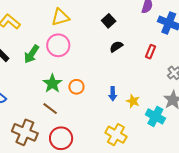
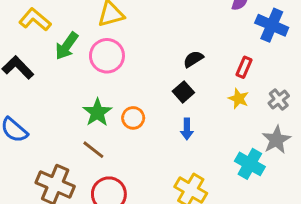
black square: (109, 21) -> (183, 92), moved
green arrow: (31, 54) -> (67, 46), moved
yellow star: (133, 101) -> (239, 99), moved

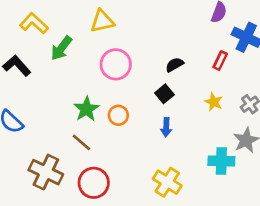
pink circle: (107, 56) -> (116, 64), moved
red rectangle: (244, 67) -> (220, 61), moved
cyan cross: (250, 164) -> (221, 161), turned -30

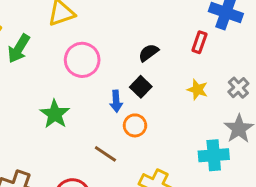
orange circle: (118, 115) -> (135, 125), moved
blue arrow: (166, 127) -> (116, 101), moved
brown line: (81, 142) -> (105, 154), moved

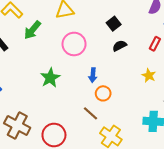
black square: (141, 87) -> (114, 24), moved
brown line: (105, 154) -> (91, 113), moved

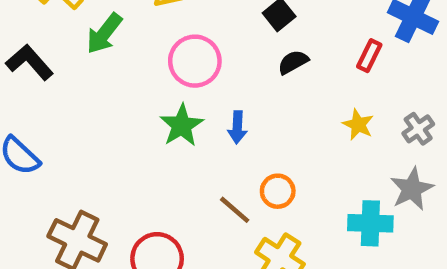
green star: (50, 78) -> (182, 125), moved
orange circle: (103, 93) -> (278, 191), moved

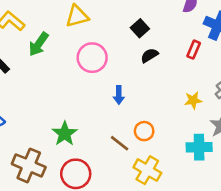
green star: (182, 125) -> (65, 134), moved
yellow star: (358, 125) -> (193, 100), moved, turned -30

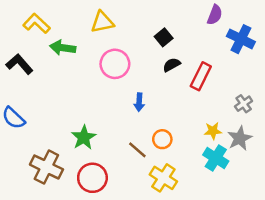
green arrow: (39, 44) -> (63, 48), turned 60
red rectangle: (194, 50) -> (201, 76), moved, size x1.5
yellow star: (193, 100) -> (213, 131), moved
cyan cross: (199, 147) -> (216, 158), turned 30

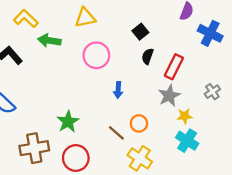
black semicircle: (172, 65) -> (148, 56), turned -42
gray star: (240, 138) -> (169, 96), moved
brown cross: (46, 167) -> (34, 148), turned -36

